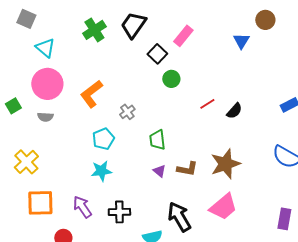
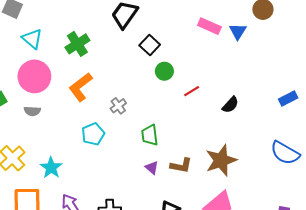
green cross: (94, 30) -> (77, 44), moved
pink rectangle: (183, 36) -> (209, 26), moved, turned 75
red line: (207, 104) -> (192, 91), moved
cyan star: (101, 171) -> (51, 168), moved, turned -30

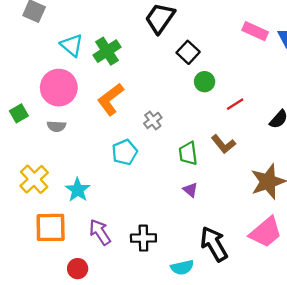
cyan triangle: (32, 39) -> (72, 45), moved
brown L-shape: (181, 166) -> (223, 144), moved, turned 40

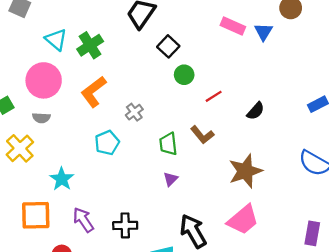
yellow cross: (34, 179) -> (20, 148), moved
purple triangle: (190, 190) -> (171, 179), turned 35

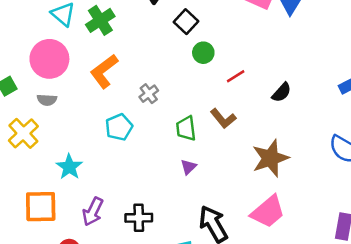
purple arrow: (83, 220) -> (93, 212), turned -120

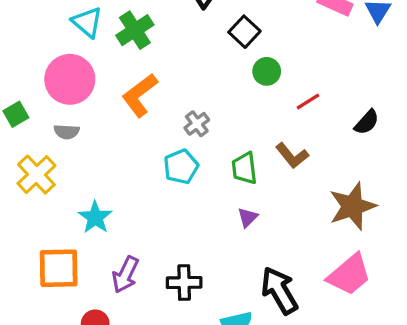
cyan pentagon: (119, 127) -> (181, 167), moved

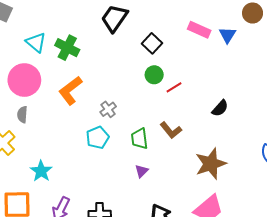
green cross: (135, 30) -> (67, 48), turned -30
black square: (244, 32) -> (152, 43), moved
red line: (308, 102) -> (174, 87), moved
gray semicircle: (67, 132) -> (22, 115), turned 91

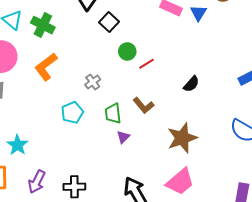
black square: (152, 43) -> (109, 22), moved
gray cross: (108, 109) -> (93, 82), moved
purple triangle: (142, 171) -> (123, 137), moved

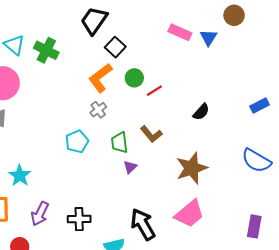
orange L-shape: (46, 67) -> (100, 78), moved

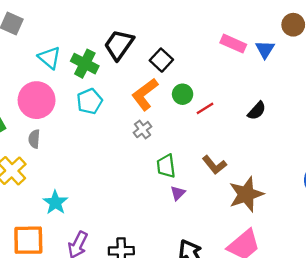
black trapezoid: (94, 21) -> (119, 45), moved
black semicircle: (201, 112) -> (257, 111), moved
brown L-shape: (151, 134) -> (214, 165), moved
cyan pentagon: (77, 142) -> (90, 101), moved

